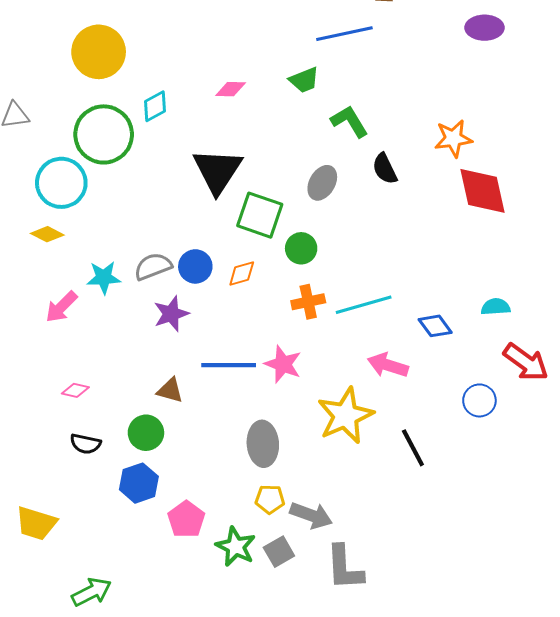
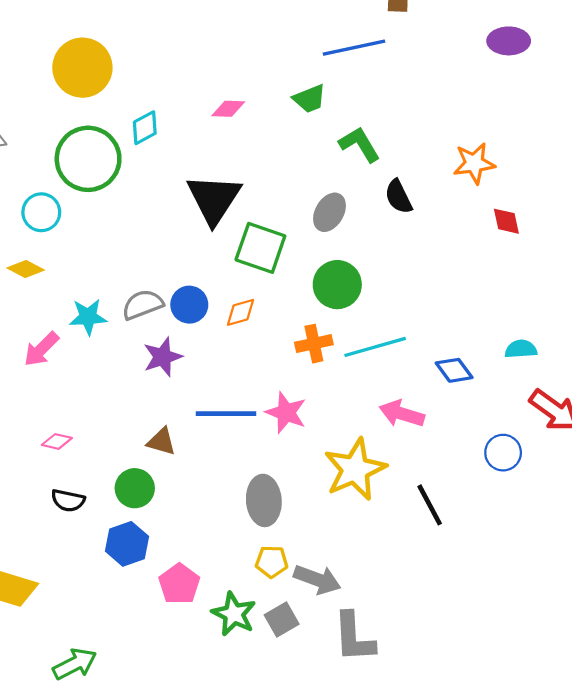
cyan circle: (61, 183) -> (41, 212), size x0.7
red diamond: (482, 191) -> (506, 221), size x0.5
green circle: (301, 248) -> (337, 285), moved, size x1.4

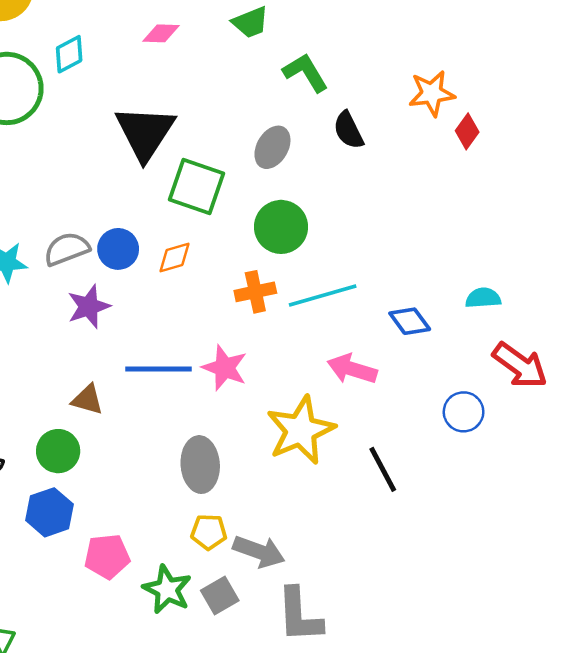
red diamond: (506, 221) -> (467, 131), moved, turned 48
pink pentagon: (179, 584) -> (107, 556), turned 30

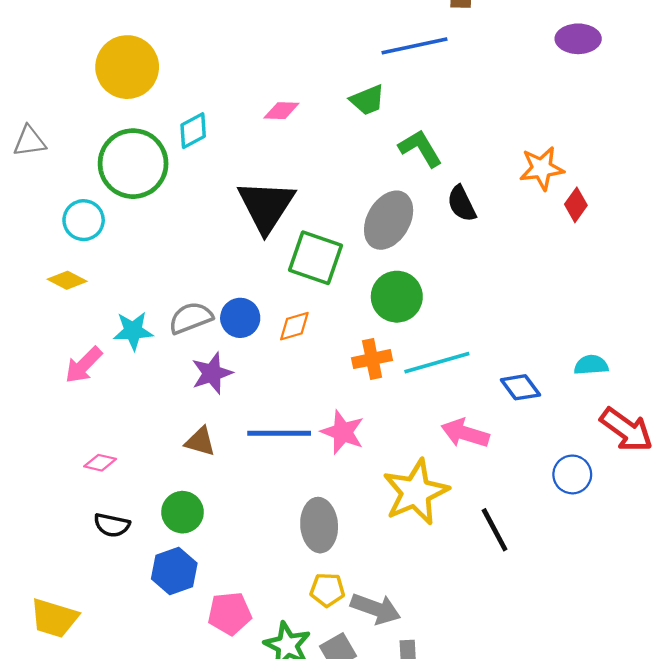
gray ellipse: (272, 147) -> (389, 220), size x1.4
brown triangle: (87, 400) -> (200, 441), moved

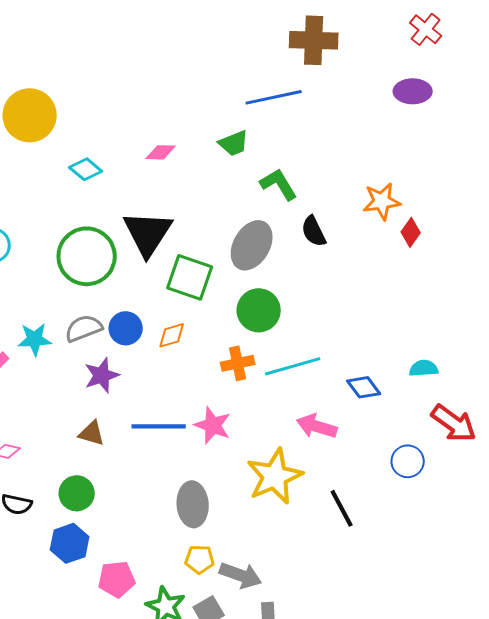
cyan diamond: (193, 131) -> (86, 169), turned 68
green circle: (133, 164) -> (87, 256), moved

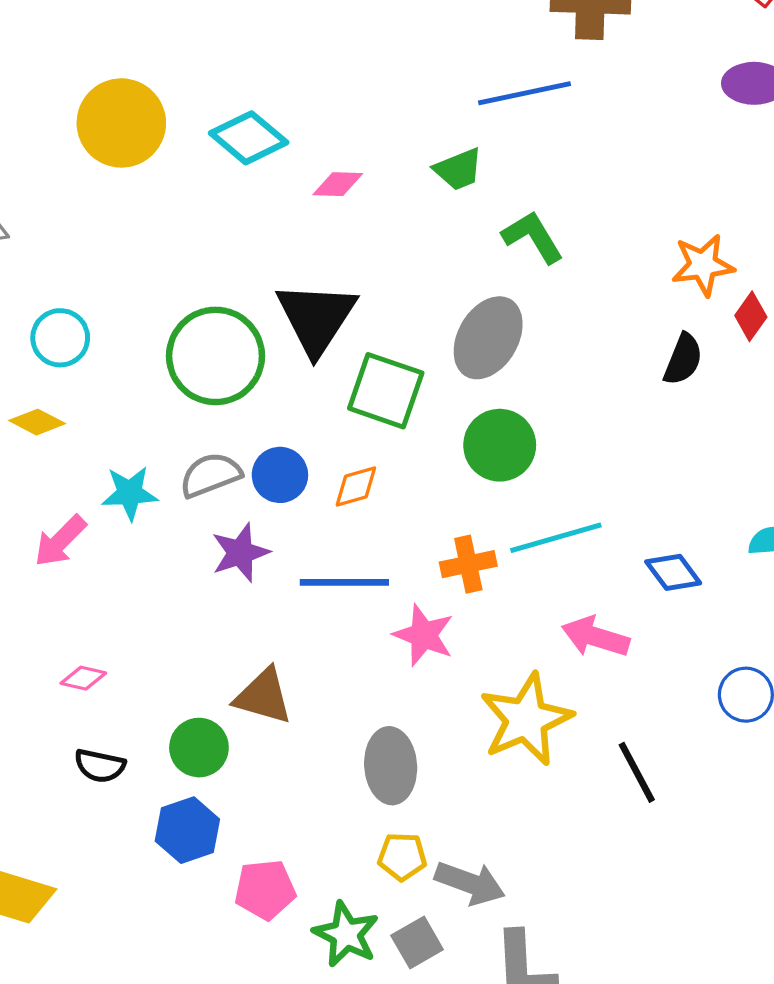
cyan diamond: (86, 169) -> (249, 138), moved, size x1.4
black semicircle: (314, 231) -> (683, 359), moved, turned -132
orange cross: (238, 363) -> (468, 564), moved
blue line: (159, 426) -> (344, 582), moved
brown triangle: (92, 433) -> (263, 696), moved, size x1.4

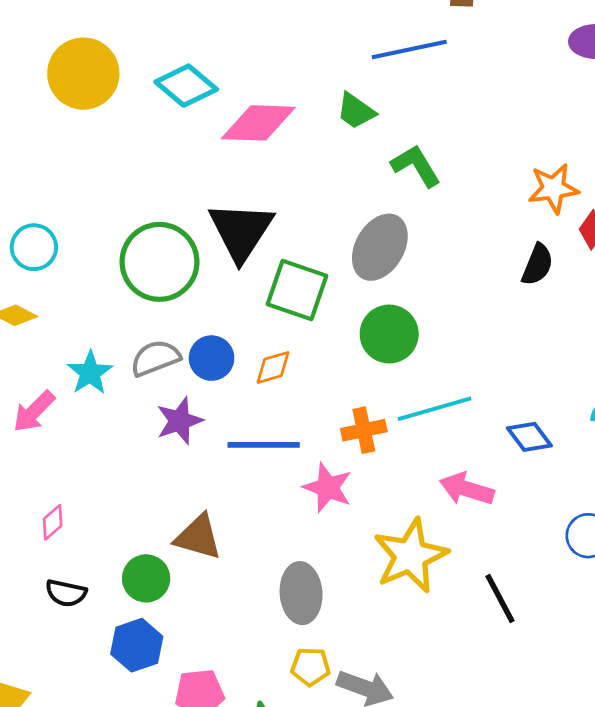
green trapezoid: (458, 169) -> (356, 111), turned 57
pink diamond: (338, 184) -> (258, 123), size x1.8
cyan star: (130, 493) -> (90, 373), turned -30
pink diamond: (83, 678) -> (53, 522), turned -54

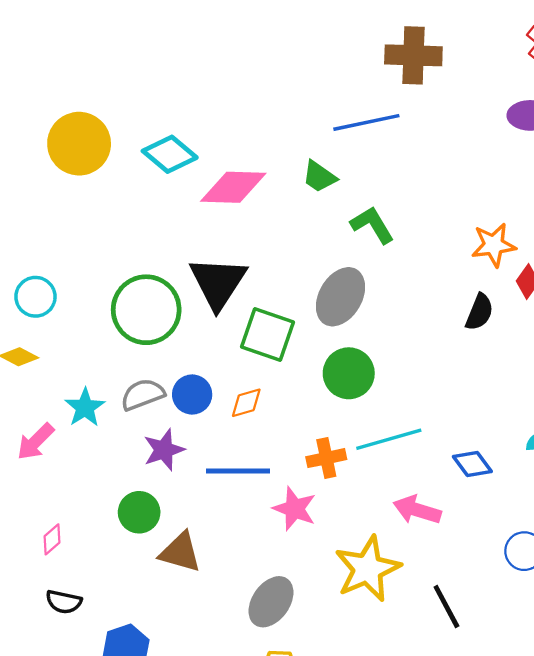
green circle: (146, 578) -> (139, 512), moved
gray ellipse: (301, 593) -> (271, 602), turned 39

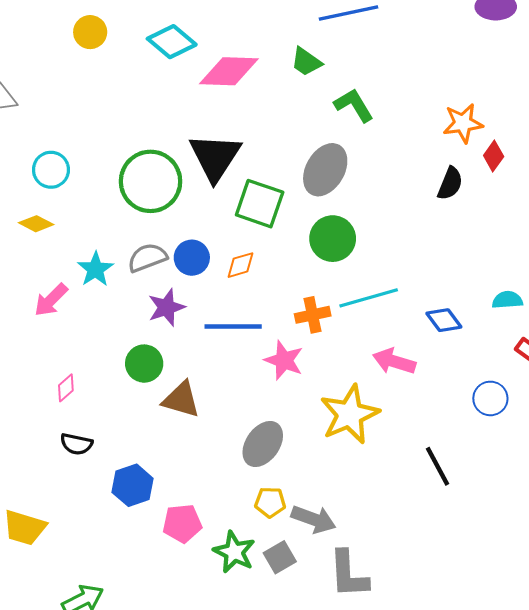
yellow circle: (79, 144) -> (90, 32), size x0.6
black line: (446, 606) -> (437, 466), moved

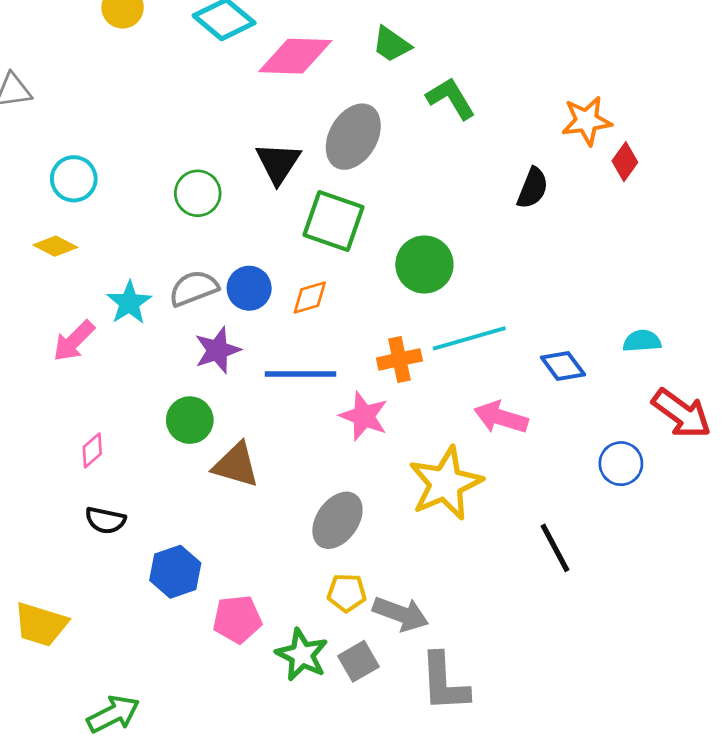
black triangle: (215, 157) -> (278, 163), size x0.7
gray ellipse: (325, 170) -> (353, 137), moved
green circle: (151, 181) -> (198, 193), size x0.6
black semicircle: (450, 184) -> (533, 188), moved

